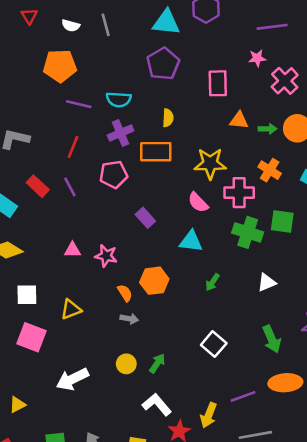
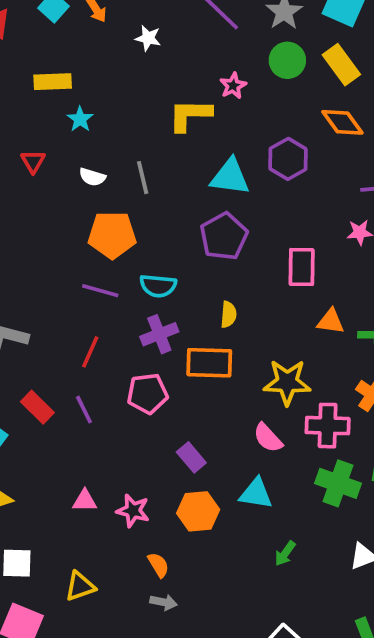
orange pentagon: (60, 66) -> (112, 235), moved
orange hexagon: (154, 281) -> (198, 511), moved

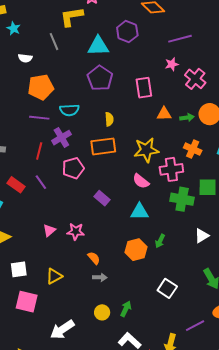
gray line: (143, 178) -> (54, 42), moved
purple cross: (159, 334) -> (61, 138), moved
pink triangle: (85, 501) -> (49, 230), turned -32
orange hexagon: (198, 511) -> (136, 250), moved

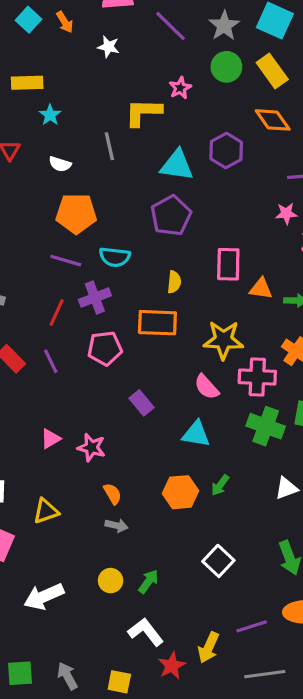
pink rectangle: (144, 88) -> (228, 264), moved

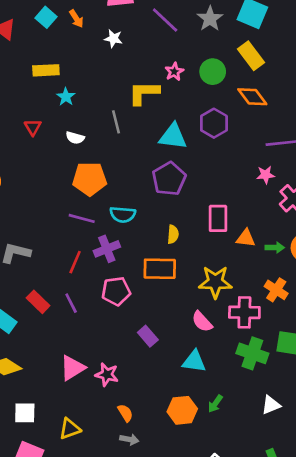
green circle: (226, 67) -> (213, 72), moved
pink triangle: (51, 439) -> (72, 368), size x1.5

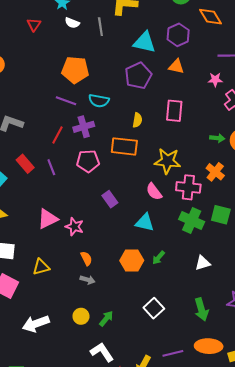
white semicircle: (75, 138) -> (72, 23), moved
orange triangle: (246, 238) -> (176, 66), moved

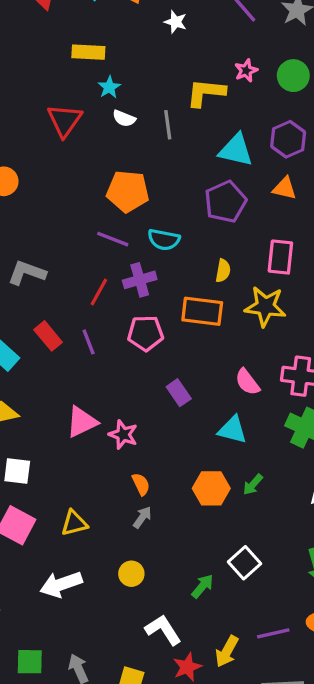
red triangle: (34, 25) -> (65, 120), size x1.6
yellow star: (167, 161) -> (265, 306), moved
yellow triangle: (41, 267) -> (74, 523), moved
gray arrow: (88, 280) -> (142, 517), turned -72
green arrow: (106, 319) -> (202, 586), moved

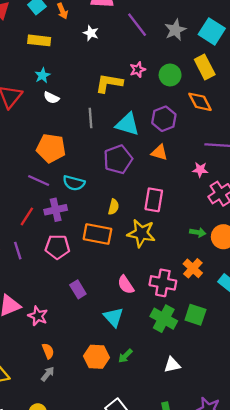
yellow rectangle: (88, 52) -> (39, 40), moved
gray line: (168, 125) -> (90, 118), moved
cyan triangle: (232, 430) -> (113, 317), turned 30

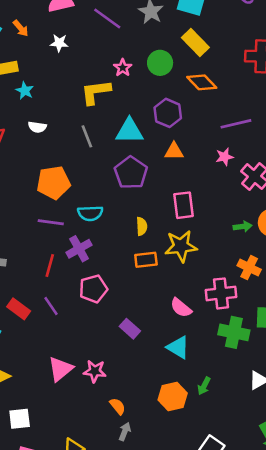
cyan star: (42, 75) -> (25, 91), moved
orange rectangle: (97, 234) -> (146, 260), moved, size x0.7

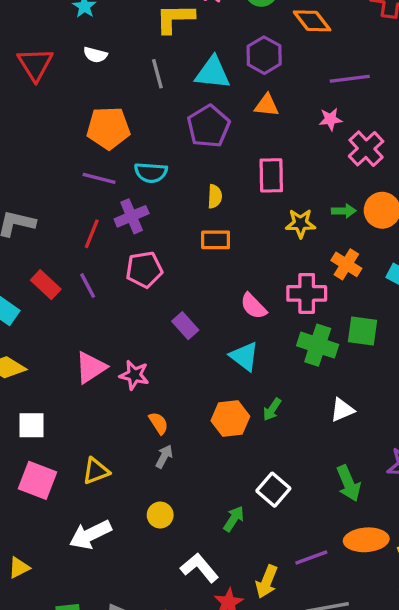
yellow star: (181, 246) -> (300, 223), moved, size x0.7

